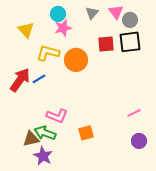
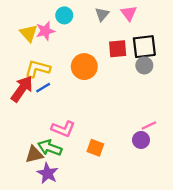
gray circle: (130, 20) -> (144, 65), moved
pink star: (63, 28) -> (45, 31), moved
yellow L-shape: (48, 53) -> (38, 69), moved
orange square: (86, 133) -> (95, 148), turned 35
purple circle: (139, 141) -> (141, 140), moved

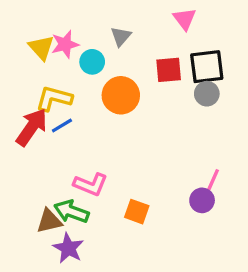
gray triangle: (102, 14) -> (121, 36), moved
cyan circle: (64, 15) -> (92, 62), moved
pink line: (149, 126) -> (213, 180), turned -40

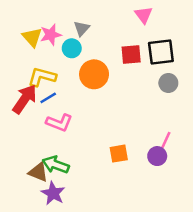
gray triangle: (121, 36) -> (82, 28), moved
gray circle: (207, 94) -> (168, 83), moved
pink L-shape: (91, 184) -> (59, 123), moved
orange square: (137, 212) -> (119, 154), moved, turned -30
brown triangle: (49, 221) -> (38, 172), turned 35

